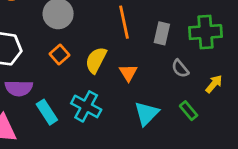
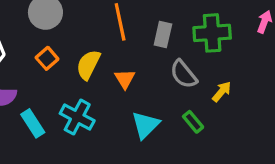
gray semicircle: (180, 69) -> (184, 74), size x1.4

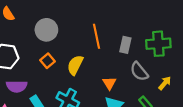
orange triangle: (125, 79) -> (109, 83), moved

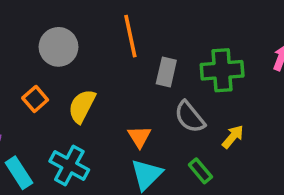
gray circle: (46, 30) -> (59, 47), moved
orange line: (97, 36) -> (130, 36), moved

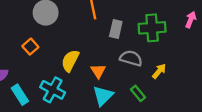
yellow semicircle: (82, 106) -> (70, 61), moved
gray semicircle: (190, 117) -> (131, 58), turned 145

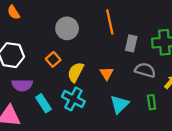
yellow semicircle: (70, 61) -> (76, 72), moved
orange triangle: (98, 71) -> (107, 73), moved
green rectangle: (138, 93) -> (152, 102), turned 32

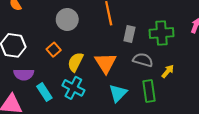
orange triangle: (107, 73) -> (106, 63), size x1.6
green rectangle: (152, 102) -> (149, 91), size x1.5

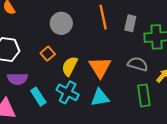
gray rectangle: (129, 34) -> (130, 23), moved
cyan triangle: (118, 93) -> (100, 98), moved, turned 36

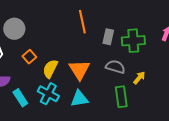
gray circle: (61, 23) -> (14, 29), moved
gray rectangle: (130, 23) -> (108, 37), moved

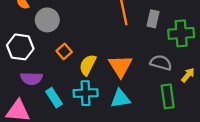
gray rectangle: (108, 37) -> (153, 19), moved
cyan cross: (48, 94) -> (86, 93), turned -30

